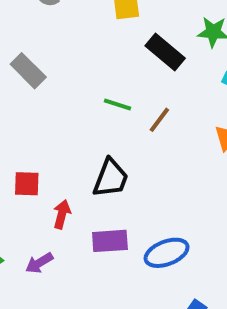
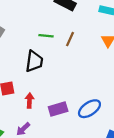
black trapezoid: (111, 178) -> (34, 61), moved

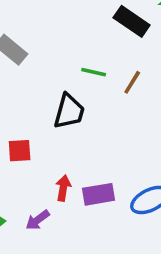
red arrow: (29, 101) -> (63, 188), moved

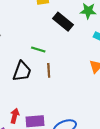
brown line: (132, 82) -> (49, 70), moved, turned -40

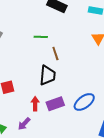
black trapezoid: (22, 71) -> (47, 75), moved

